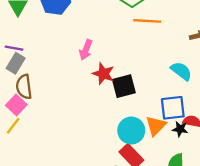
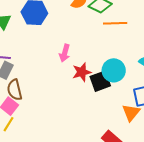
red star: (103, 74) -> (82, 72), turned -30
cyan circle: (131, 131) -> (114, 70), moved

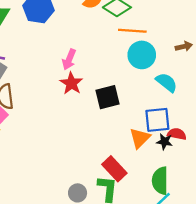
cyan circle: (114, 70) -> (142, 55), moved
red star: (82, 72) -> (71, 83), moved, turned -30

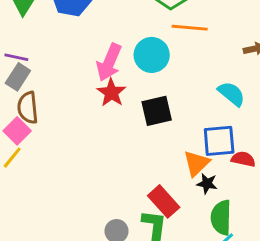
cyan circle: (142, 55) -> (152, 55), moved
pink arrow: (69, 59) -> (109, 62), size x1.4
black star: (165, 142) -> (207, 184), moved

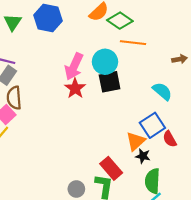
black square: (157, 111) -> (110, 82), moved
blue square: (219, 141) -> (152, 125), turned -30
red semicircle: (243, 159) -> (170, 139), turned -133

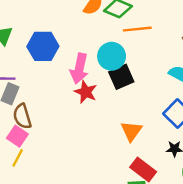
blue hexagon: (48, 18) -> (43, 46), moved
orange triangle: (136, 141) -> (131, 131), moved

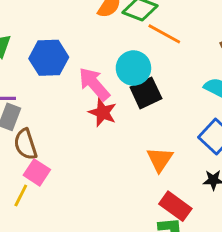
orange line: (137, 29) -> (164, 34), turned 36
pink arrow: (79, 69) -> (94, 84), turned 128
pink square: (17, 136) -> (37, 172), moved

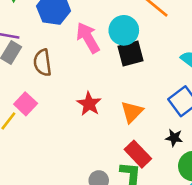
red star: (103, 113) -> (89, 104), moved
brown semicircle: (25, 144) -> (42, 63), moved

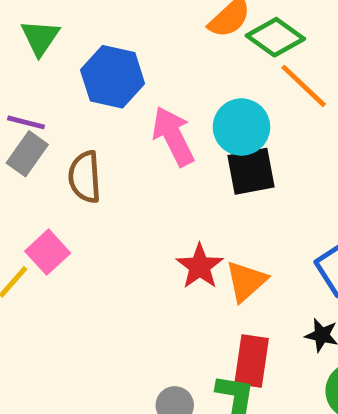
red star: (89, 104) -> (200, 266), moved
red rectangle: (138, 154) -> (252, 361), turned 48

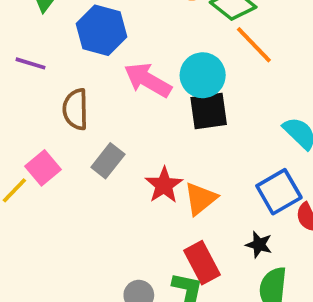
pink arrow: (173, 136) -> (148, 80), turned -36
gray rectangle: (27, 154) -> (108, 161), moved
red rectangle: (252, 361) -> (202, 263), turned -39

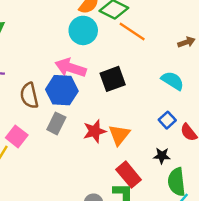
blue hexagon: (102, 30) -> (62, 90), moved
cyan circle: (203, 75) -> (83, 30), moved
red star: (164, 185) -> (95, 131), turned 30
blue square: (279, 192) -> (167, 120), size x0.6

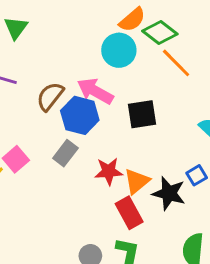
brown semicircle: (29, 96) -> (50, 96), moved, turned 40
black star: (162, 156) -> (169, 193), moved, size x1.6
red rectangle: (129, 175) -> (129, 213), moved

